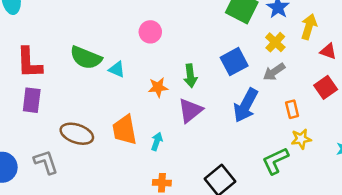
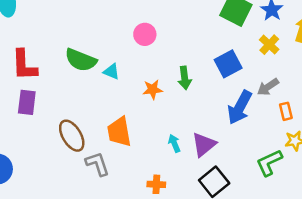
gray arrow: (274, 72) -> (268, 87), moved
purple triangle: (190, 111) -> (204, 145), moved
brown ellipse: (77, 134) -> (72, 136), turned 40
cyan arrow: (157, 141) -> (174, 143), moved, turned -42
gray L-shape: (46, 162) -> (97, 164), moved

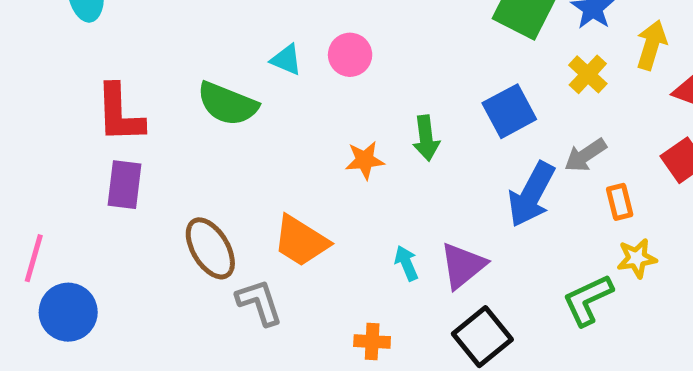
cyan triangle: (111, 72) -> (286, 60), moved
orange trapezoid: (119, 132) -> (301, 241), turned -48

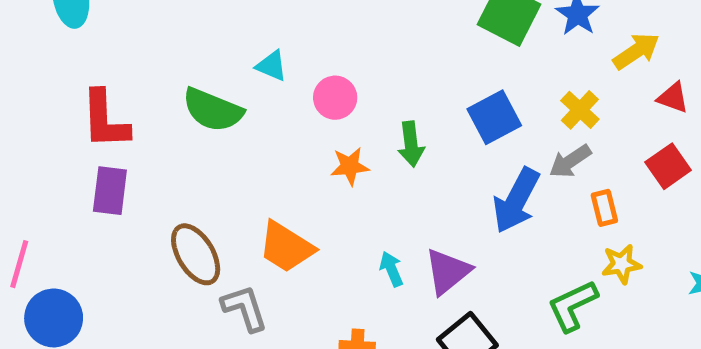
yellow arrow: (652, 45) -> (636, 51), turned 39
pink circle: (350, 55) -> (335, 98), moved
yellow cross: (588, 74) -> (580, 110), moved

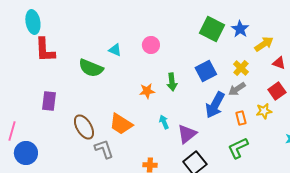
pink circle: (335, 98) -> (151, 45), moved
red L-shape: (105, 120) -> (45, 50), moved
orange rectangle: (604, 208) -> (241, 118), moved
yellow star: (622, 264) -> (264, 111), moved
cyan arrow: (391, 269) -> (164, 122), moved

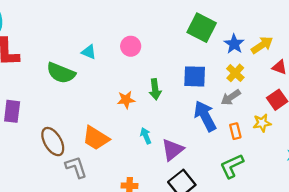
blue star: (240, 29) -> (234, 44), moved
blue square: (206, 71) -> (195, 76), turned 30
blue arrow: (215, 105) -> (205, 116), turned 124

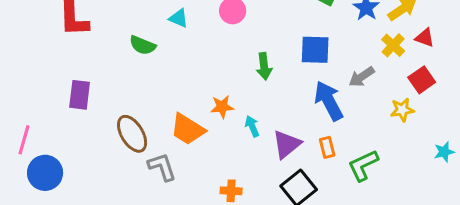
green semicircle: (61, 73) -> (143, 45), size x0.7
yellow cross: (235, 73) -> (393, 45), moved
orange star: (126, 100) -> (222, 107), moved
orange rectangle: (235, 131) -> (327, 147), moved

